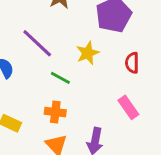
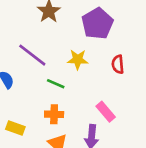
yellow star: (88, 53) -> (78, 59), turned 30
pink rectangle: (128, 107) -> (106, 112), moved

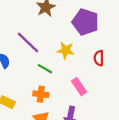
purple pentagon: (97, 24) -> (85, 22), turned -30
pink rectangle: (106, 112) -> (79, 86), moved

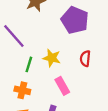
yellow star: (66, 50) -> (52, 58), moved
green line: (45, 69) -> (29, 64), turned 72

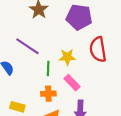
red semicircle: (85, 59) -> (98, 49), size x1.6
pink rectangle: (62, 86) -> (72, 83), moved

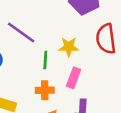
pink rectangle: (72, 83) -> (74, 78), turned 63

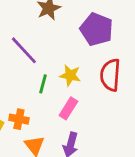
orange cross: (45, 90) -> (19, 119), moved

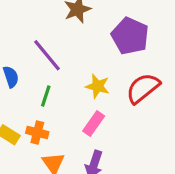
red semicircle: (110, 75) -> (143, 88), turned 44
green line: (43, 84) -> (46, 96), moved

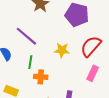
pink rectangle: (94, 123) -> (93, 73), moved
orange cross: (37, 133) -> (41, 77), moved

